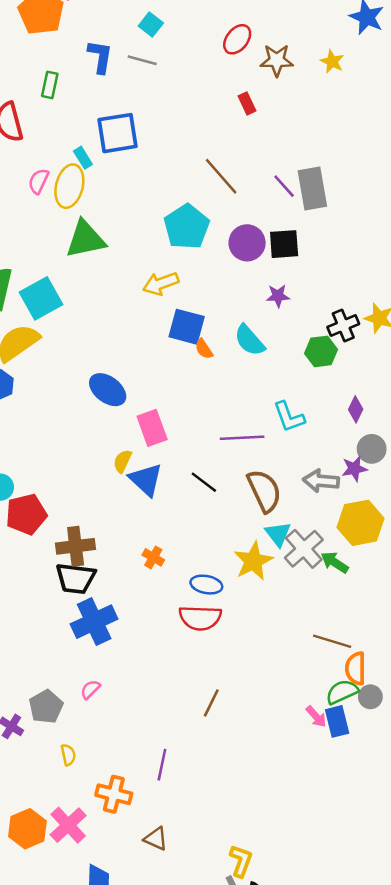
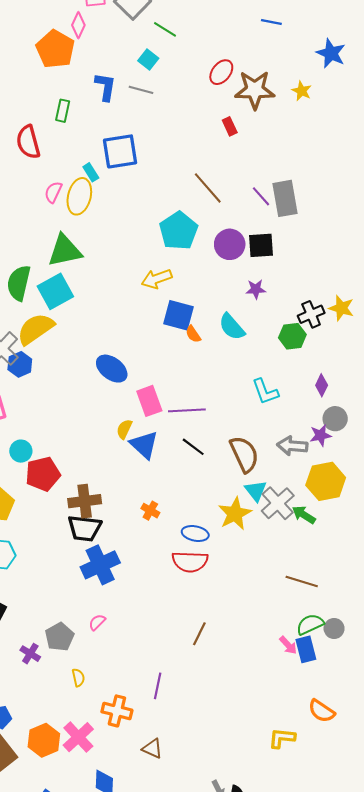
brown star: (277, 60) -> (255, 90), size x1.4
green triangle: (85, 239) -> (65, 251), moved
purple line: (242, 438) -> (187, 410), moved
orange semicircle: (356, 668) -> (322, 711), moved, turned -56
yellow L-shape: (241, 861) -> (282, 738), moved, turned -104

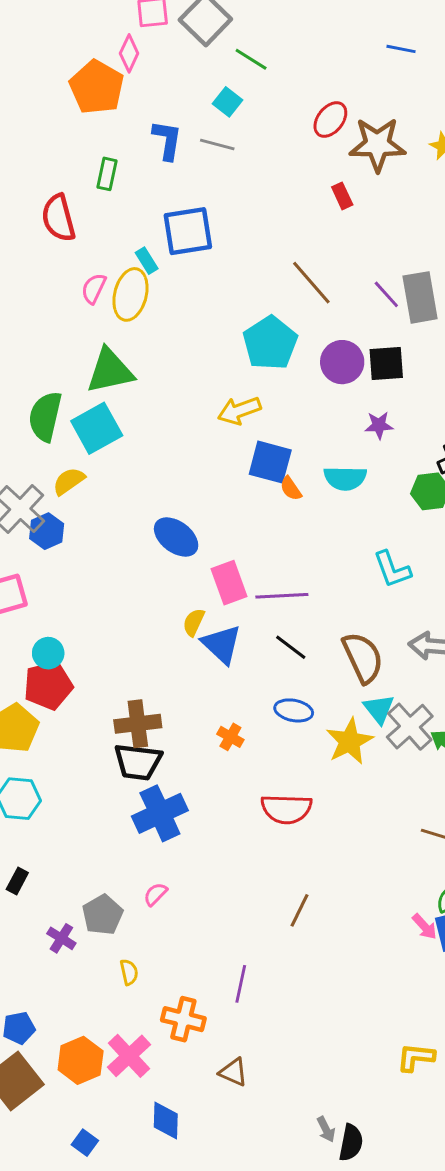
cyan semicircle: (232, 327) -> (345, 478), turned -48
yellow semicircle: (35, 329) -> (69, 481), size x0.6
red pentagon: (43, 474) -> (48, 685), moved
blue ellipse: (195, 534) -> (294, 710), moved

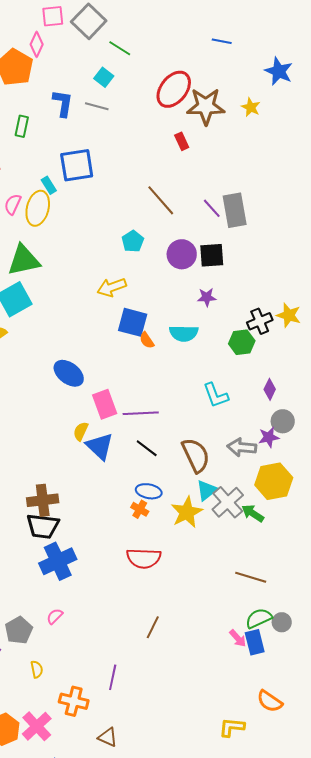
red ellipse: (330, 120) -> (174, 89), size x1.5
cyan pentagon: (270, 343) -> (133, 241), size x0.6
cyan triangle: (379, 709) -> (207, 490), turned 30
orange cross: (230, 737) -> (140, 509), moved

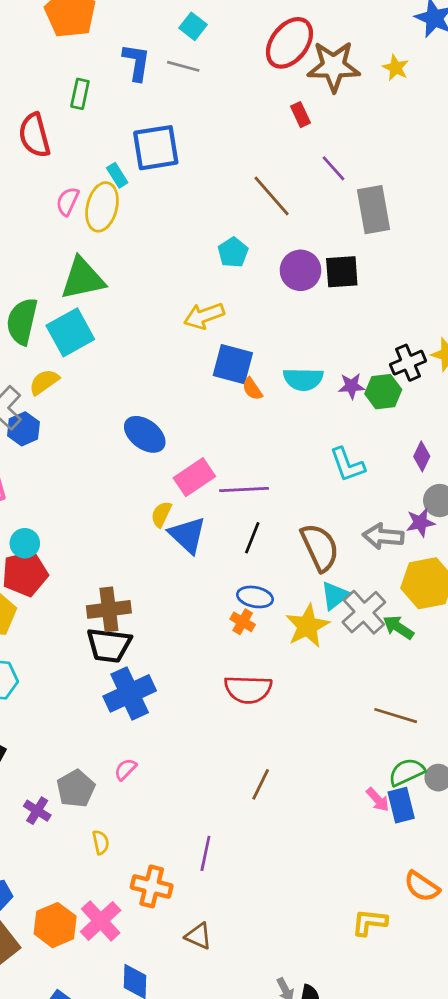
purple line: (212, 208) -> (334, 168), moved
purple star: (207, 297) -> (351, 386), moved
pink rectangle: (105, 404) -> (194, 477), turned 76
black line: (147, 448) -> (252, 538), turned 75

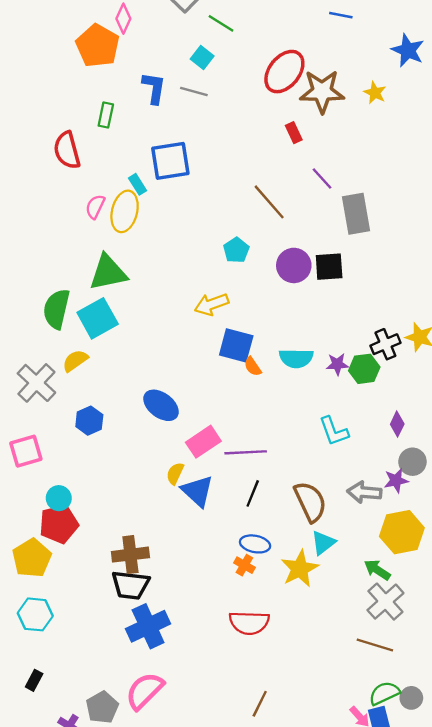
blue hexagon: (23, 429) -> (89, 421), moved
gray cross: (364, 612) -> (385, 602), moved
pink semicircle: (125, 769) -> (145, 691), size x2.0

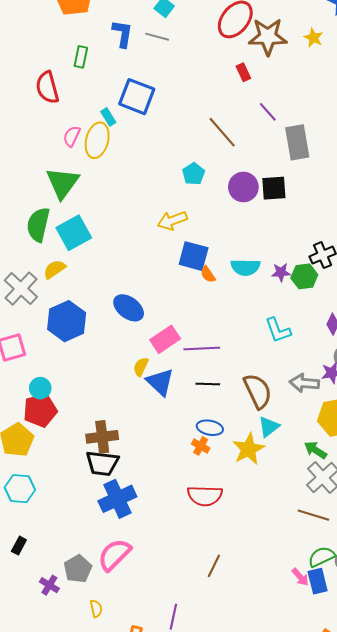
blue square: (170, 161) -> (137, 97), turned 30
green triangle: (108, 272) -> (63, 183), moved, turned -42
blue hexagon: (89, 421) -> (67, 321), size x1.6
black line: (253, 493) -> (208, 384), turned 70

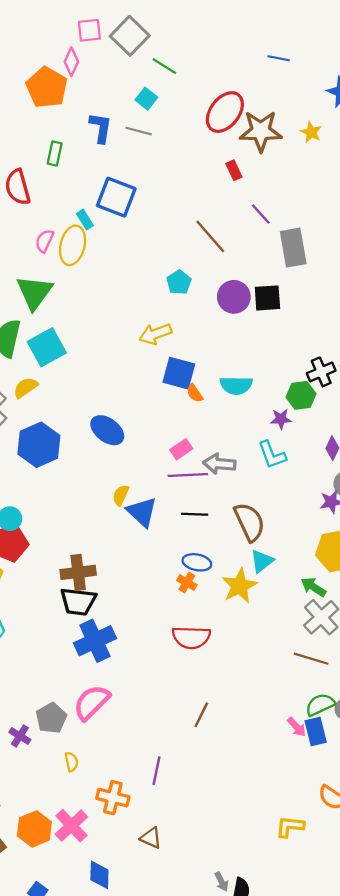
purple star: (281, 272) -> (281, 419), moved
pink rectangle: (165, 339) -> (181, 449), moved, size x0.7
gray arrow: (304, 383) -> (219, 464), moved

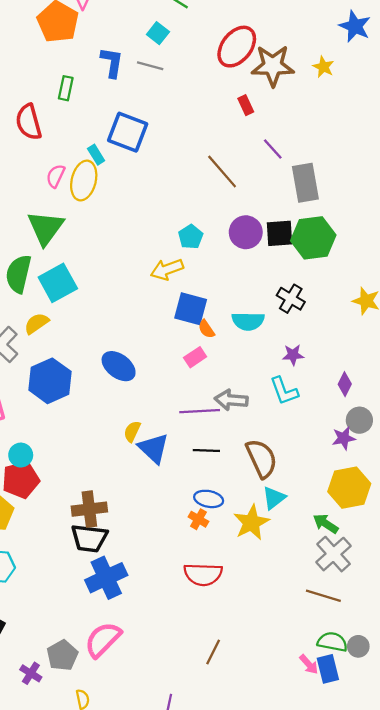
cyan pentagon: (179, 282) -> (191, 237), moved
black cross: (321, 372) -> (291, 299), moved, turned -36
green hexagon: (301, 395) -> (313, 238), moved, size x1.5
pink rectangle: (181, 449) -> (195, 357), moved
green semicircle: (320, 705) -> (332, 642), turned 36

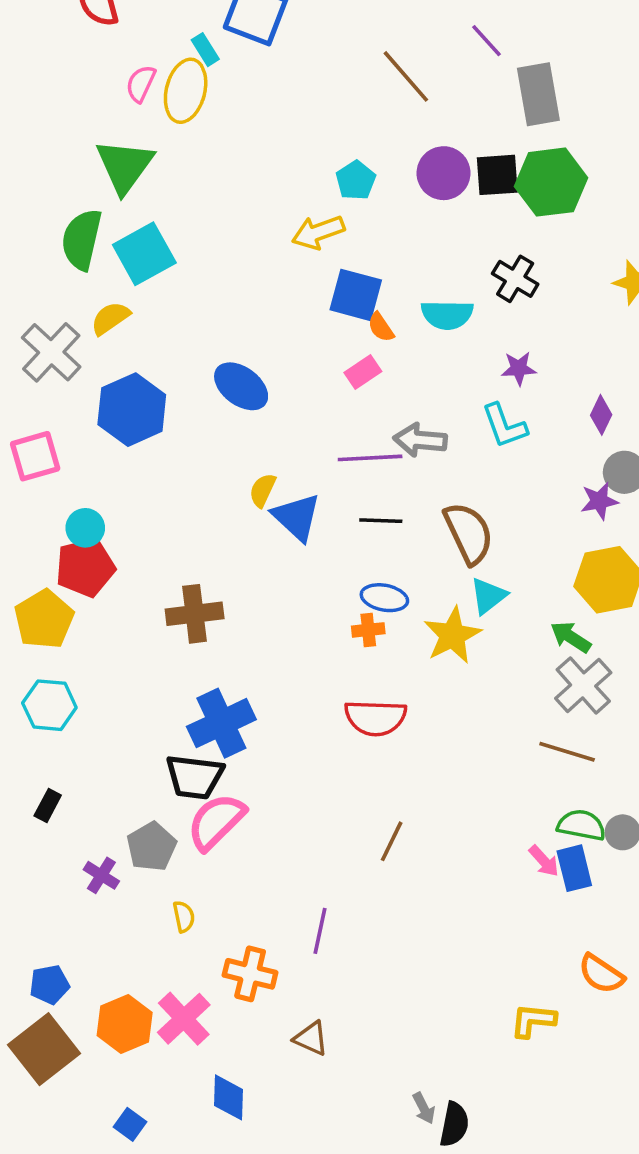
orange cross: (198, 519) -> (368, 630), turned -36
black trapezoid: (89, 538) -> (195, 777), moved

